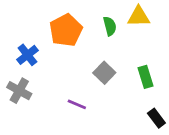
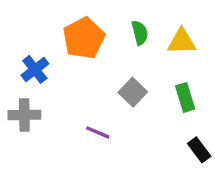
yellow triangle: (139, 16) -> (182, 42), moved
gray cross: (19, 91) -> (24, 115), turned -30

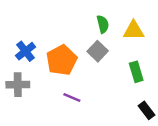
orange pentagon: (84, 38) -> (62, 60), moved
gray square: (133, 92) -> (98, 51), moved

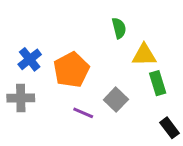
yellow triangle: (134, 31) -> (144, 55), moved
gray square: (98, 51) -> (116, 100), moved

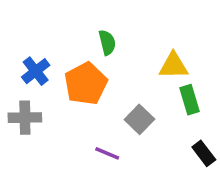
green semicircle: (119, 28) -> (107, 42), moved
purple line: (83, 113) -> (107, 153), moved

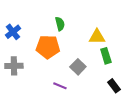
blue cross: (36, 71) -> (13, 32), moved
orange pentagon: (86, 84) -> (48, 47), turned 30

